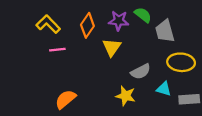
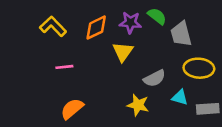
orange diamond: (87, 25) -> (96, 28), turned 30
pink line: (57, 50) -> (64, 67), moved

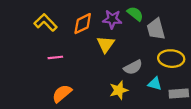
yellow star: (138, 105) -> (119, 90), turned -30

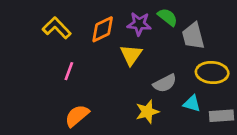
pink line: (55, 57) -> (69, 71), turned -64

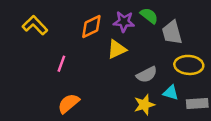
yellow L-shape: (57, 28) -> (35, 25), moved
yellow triangle: (131, 55) -> (117, 49), turned 30
yellow star: (147, 112) -> (144, 105), moved

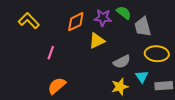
cyan triangle: (171, 93) -> (142, 77), turned 40

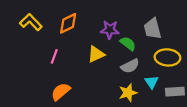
green semicircle: (124, 13) -> (128, 44), moved
purple star: (103, 18) -> (110, 30), moved
orange diamond: (76, 22) -> (68, 23), moved
yellow triangle: (97, 41) -> (96, 54), moved

